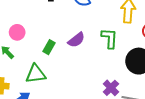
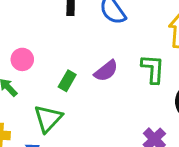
green triangle: (36, 74) -> (48, 119), turned -40

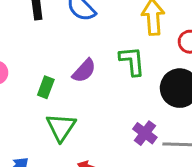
green triangle: (48, 119) -> (61, 127), moved

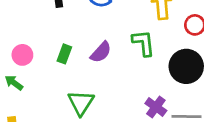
green rectangle: (46, 87) -> (64, 54), moved

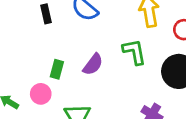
pink circle: (22, 55) -> (41, 94), moved

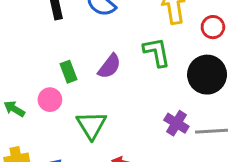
green rectangle: (57, 69) -> (68, 72), turned -36

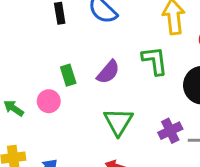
purple cross: (176, 123) -> (170, 131), turned 30
green triangle: (91, 125) -> (118, 122), moved

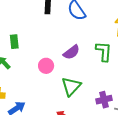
green rectangle: (68, 75) -> (14, 42), moved
pink circle: (49, 101) -> (46, 66), moved

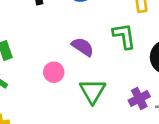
purple semicircle: (71, 52) -> (83, 47), turned -96

